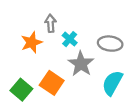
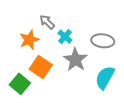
gray arrow: (51, 23) -> (47, 22), turned -42
orange square: (52, 83) -> (41, 67), moved

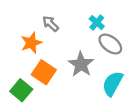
cyan cross: (65, 37) -> (97, 23), moved
gray ellipse: (103, 41) -> (110, 44), turned 30

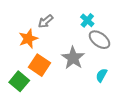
gray arrow: (50, 24) -> (46, 21), turned -84
cyan semicircle: (113, 84) -> (102, 75), size x0.6

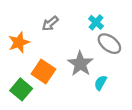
orange star: (28, 39) -> (19, 42), moved
cyan semicircle: (102, 75) -> (100, 83), moved

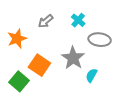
cyan cross: (96, 22) -> (78, 20), moved
gray ellipse: (109, 44) -> (100, 40), turned -30

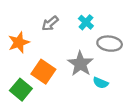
cyan semicircle: (91, 75) -> (101, 83), turned -96

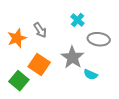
gray arrow: (50, 23) -> (40, 30), moved, turned -84

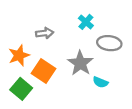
gray arrow: (40, 30) -> (45, 33), turned -63
orange star: (17, 38) -> (19, 55), moved

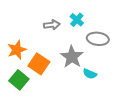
gray arrow: (45, 33) -> (52, 25), moved

